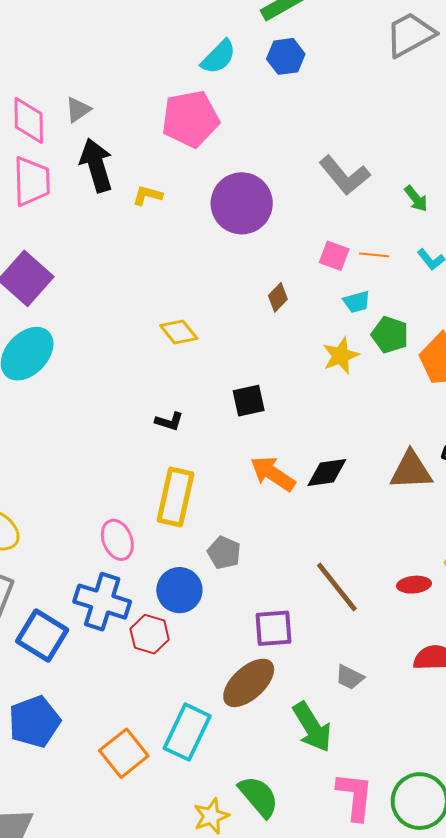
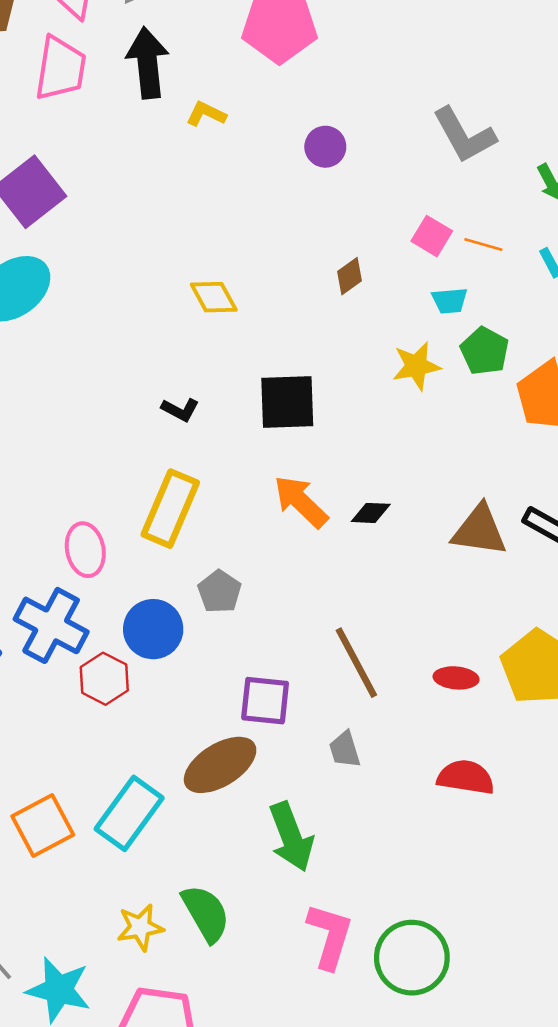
purple circle: (242, 203) -> (325, 147), size x0.5
black square: (249, 401) -> (287, 402), size x1.4
black diamond: (327, 472) -> (371, 513), size x0.7
gray trapezoid: (350, 677) -> (345, 750), moved, turned 36

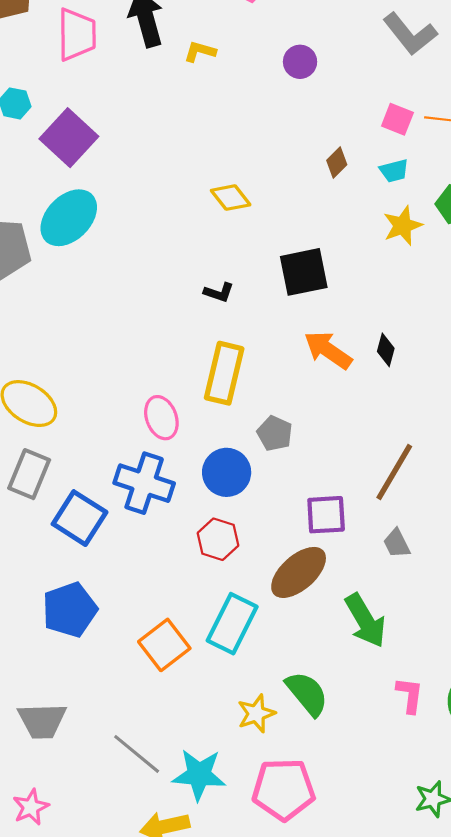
cyan trapezoid: (450, 301) -> (394, 171), moved
black diamond: (371, 513) -> (386, 350), turned -68
brown line: (356, 663) -> (394, 472), turned 68
red hexagon: (104, 679) -> (218, 539), moved
pink L-shape: (330, 936) -> (410, 695), size x0.7

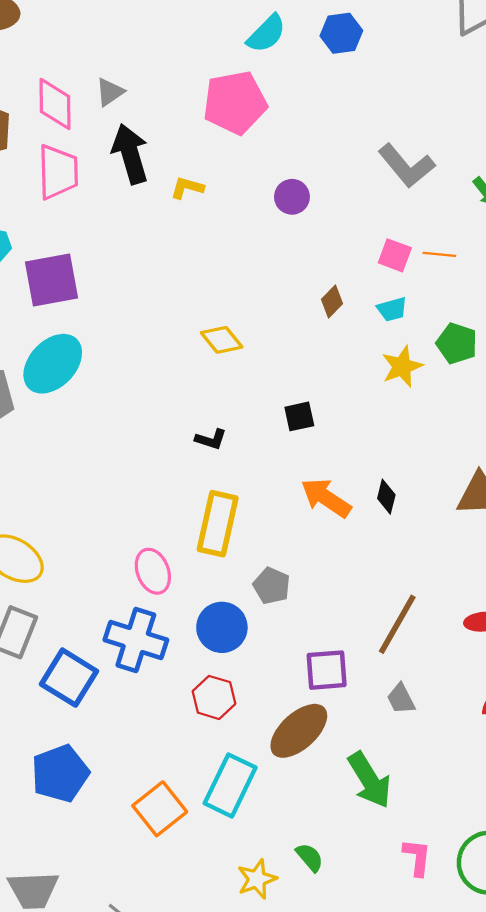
purple square: (69, 138) -> (51, 280), turned 38
black square: (304, 272) -> (299, 416), size x0.6
green semicircle: (307, 694) -> (310, 857), size x0.6

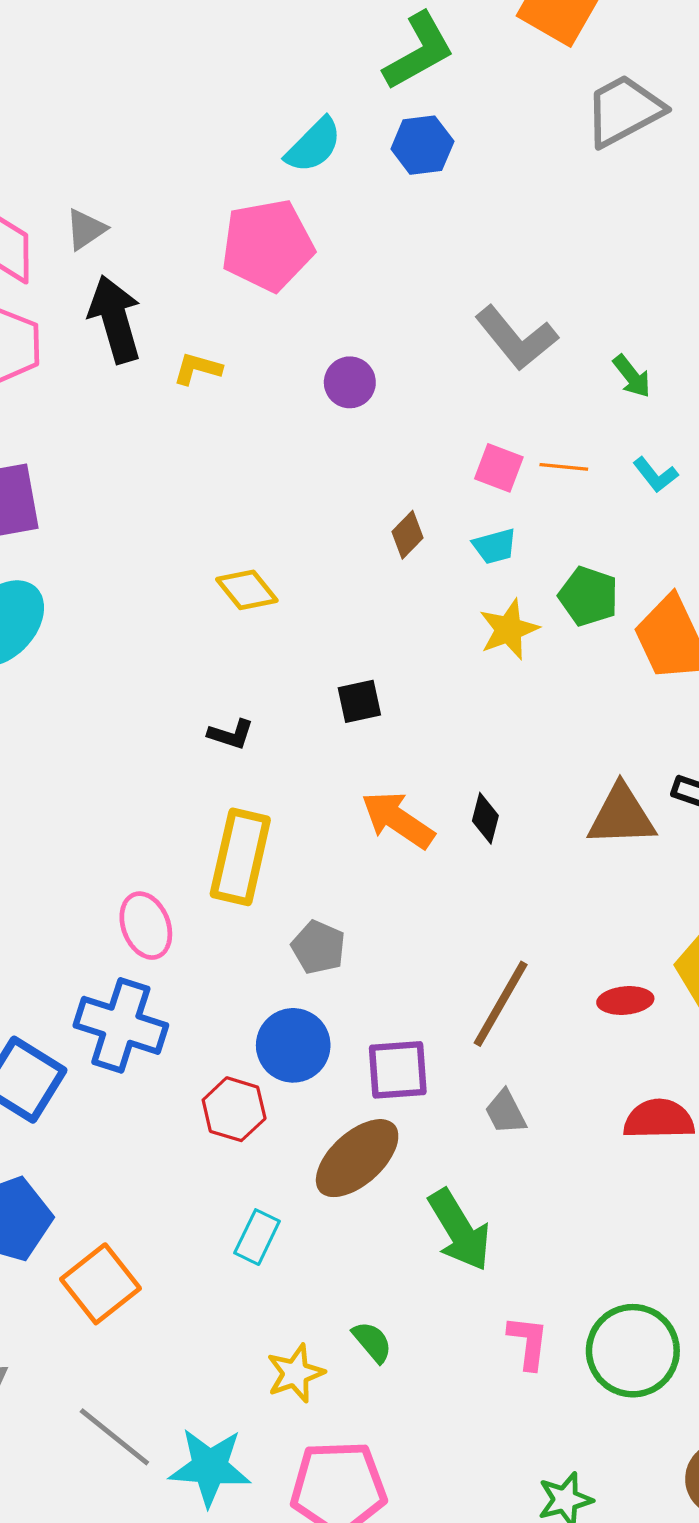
blue circle: (222, 627) -> (293, 1045), moved
cyan rectangle: (230, 785) -> (257, 1237), size x0.6
orange square: (160, 809) -> (100, 1284), moved

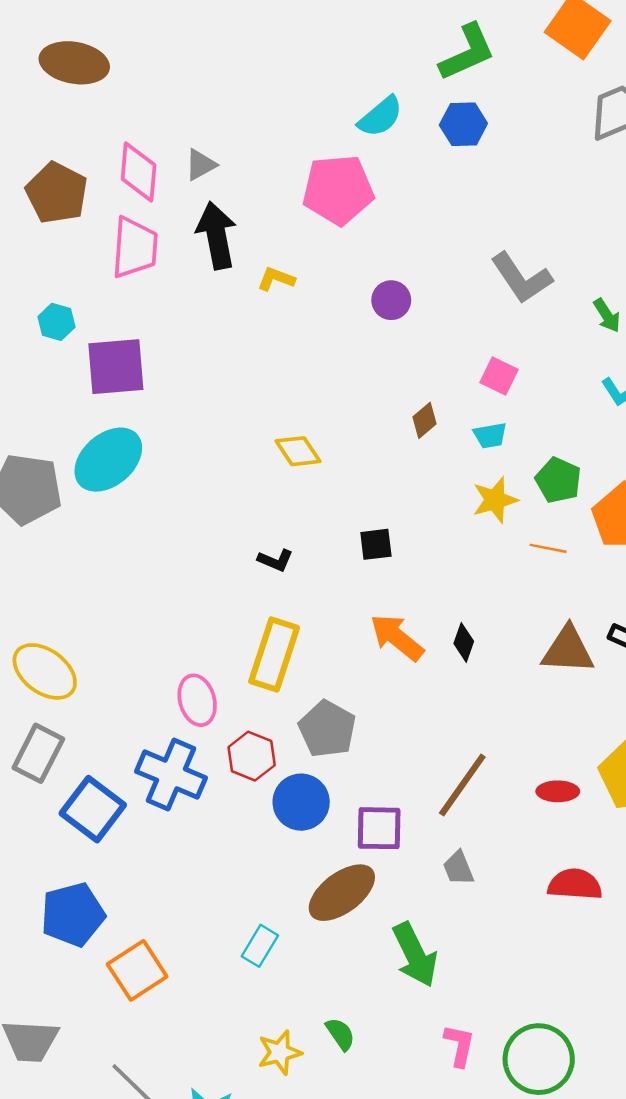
orange line: (564, 467) -> (548, 548), moved
gray pentagon: (318, 947) -> (327, 729), size x1.4
red hexagon: (234, 1109) -> (252, 756), moved

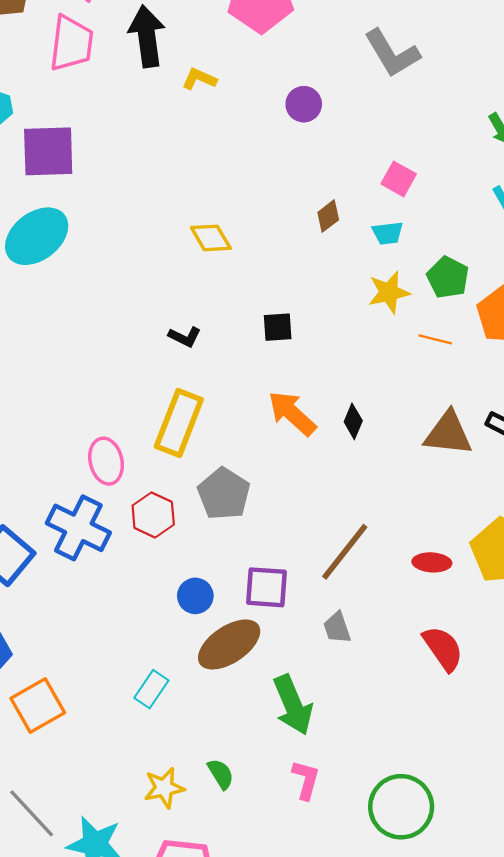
gray L-shape: (521, 278) -> (392, 53), moved
blue circle: (301, 802) -> (195, 596), moved, size x0.7
red semicircle: (575, 884) -> (443, 648), turned 48
pink L-shape: (459, 1045) -> (306, 780), moved

